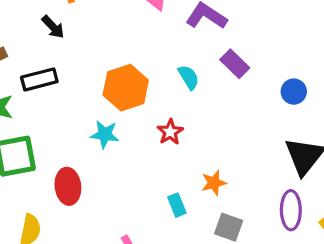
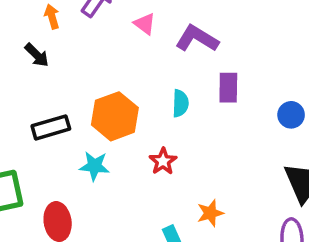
purple rectangle: (235, 64) -> (228, 88), turned 48
cyan semicircle: (189, 77) -> (180, 103), turned 35
black rectangle: (39, 79) -> (51, 127), moved

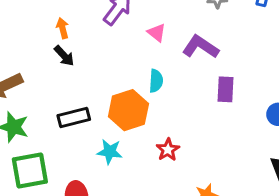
orange arrow: (52, 17) -> (63, 28), moved
cyan semicircle: (180, 103) -> (156, 81), moved

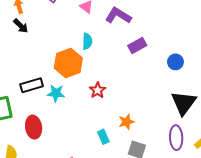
purple rectangle: (226, 89) -> (137, 45), turned 60
black rectangle: (74, 118) -> (32, 85), moved

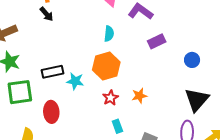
orange hexagon: (68, 63) -> (106, 66), moved
red star: (98, 90) -> (110, 98), moved
orange star: (126, 122) -> (139, 96), moved

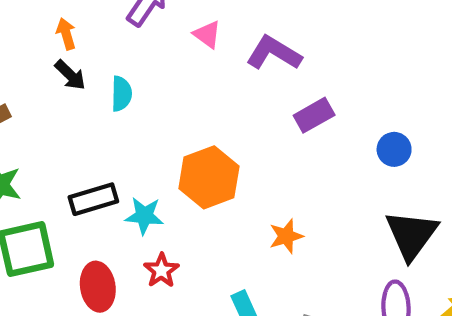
cyan semicircle: (109, 34) -> (121, 94), moved
red star: (110, 98) -> (161, 270), moved

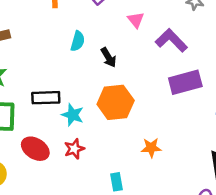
black arrow: (70, 75) -> (108, 57), moved
purple rectangle: (314, 115) -> (185, 82), size x1.4
red ellipse: (98, 287) -> (35, 149), turned -64

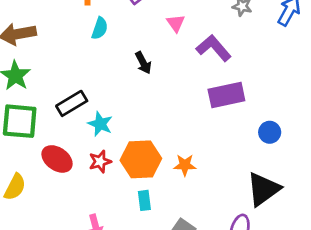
cyan semicircle: (78, 41) -> (100, 28), moved
black rectangle: (46, 98) -> (72, 103), turned -32
orange hexagon: (116, 102) -> (141, 159), moved

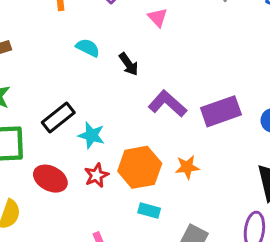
cyan semicircle: (100, 28) -> (88, 48), moved, turned -75
purple L-shape: (214, 48) -> (167, 104), moved
purple rectangle: (226, 95) -> (221, 111), moved
cyan rectangle: (144, 200) -> (149, 210), turned -60

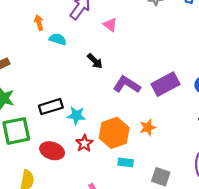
cyan semicircle: (88, 48) -> (58, 39), moved
black rectangle: (58, 117) -> (51, 107), turned 30

